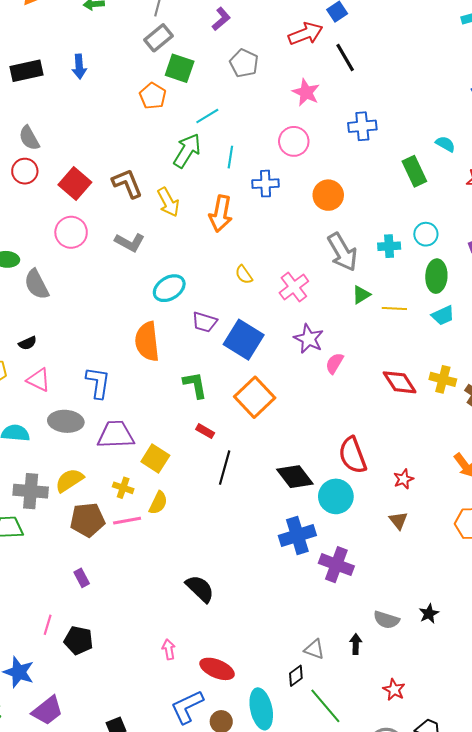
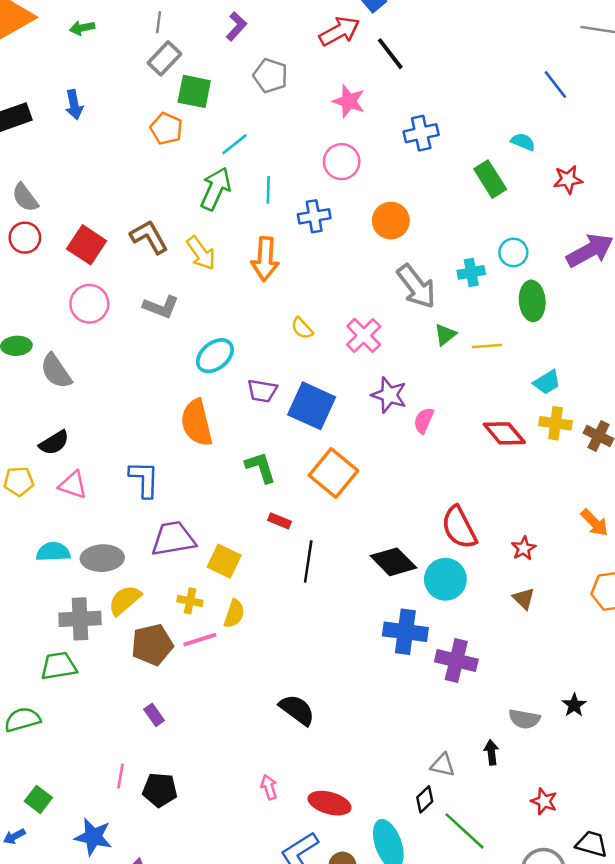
cyan trapezoid: (443, 315) -> (547, 382), moved
black semicircle: (28, 343) -> (54, 443), size x1.4
gray ellipse: (66, 421) -> (102, 558), moved
blue cross: (297, 536) -> (405, 632), turned 32

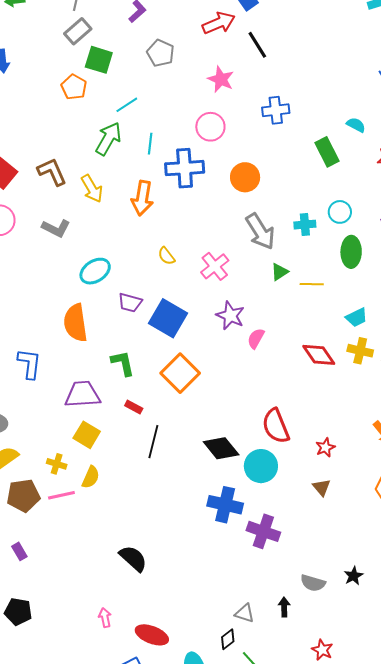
blue cross: (314, 216) -> (185, 168), size x1.5
purple trapezoid: (173, 539) -> (82, 394), moved

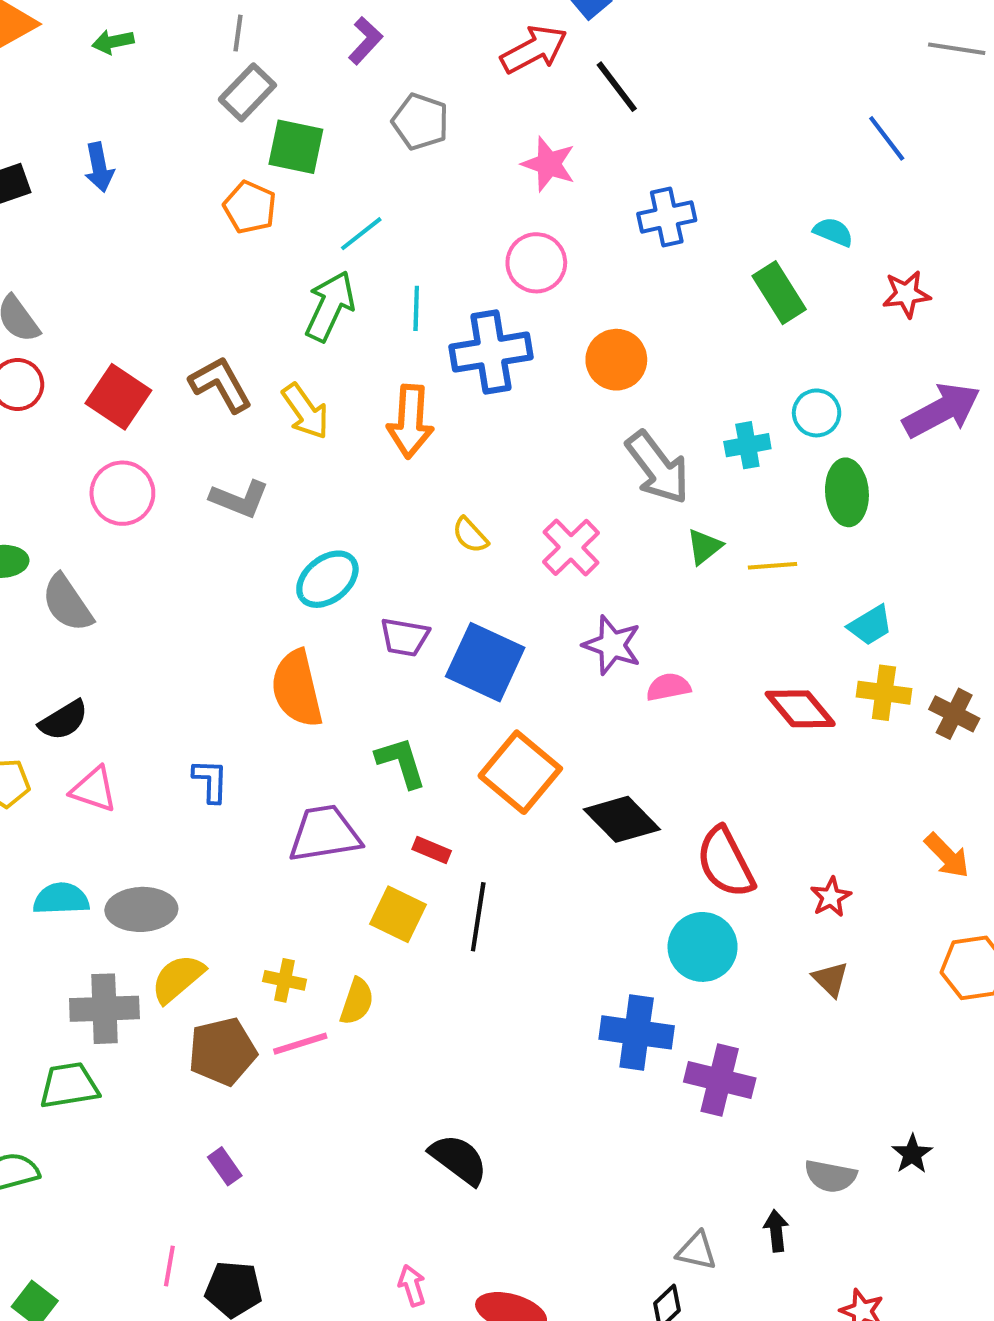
pink semicircle: (256, 338) -> (668, 687), turned 55
blue L-shape: (29, 364) -> (211, 781), size x0.7
yellow square: (87, 435) -> (398, 914), moved
black diamond: (221, 448) -> (622, 819), moved

